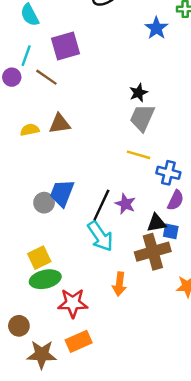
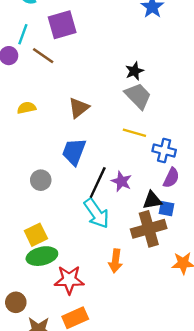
gray trapezoid: (142, 118) -> (138, 96), turned 112
brown triangle: (60, 124) -> (79, 108), moved, turned -30
blue trapezoid: (62, 193) -> (74, 152), moved

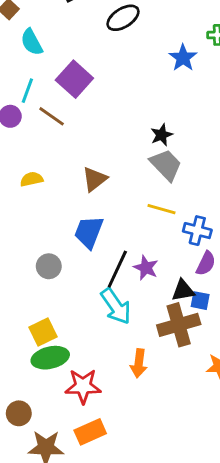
purple square: (62, 25) -> (74, 79), turned -32

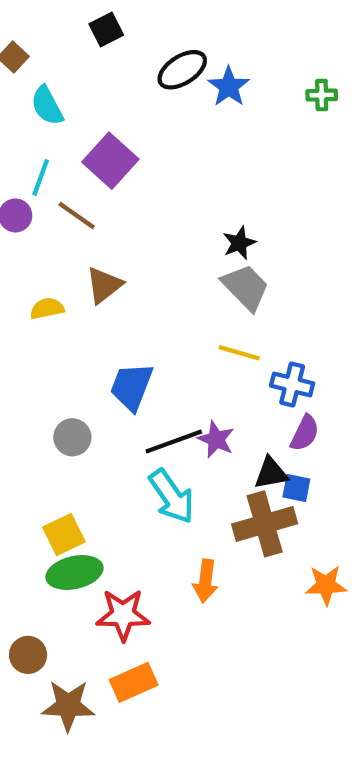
blue star: (183, 58) -> (229, 87), moved
brown triangle: (94, 179) -> (104, 285), moved
black line: (117, 269) -> (174, 442), turned 45

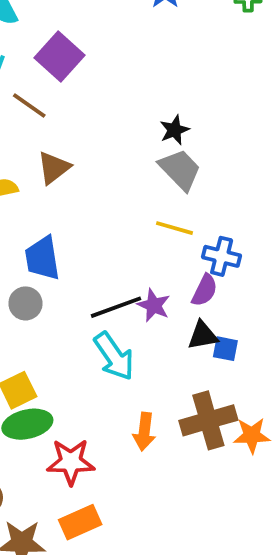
blue trapezoid: (132, 387) -> (42, 258), moved, turned -30
purple semicircle: (305, 433) -> (205, 290), moved
brown cross: (265, 524) -> (208, 420), moved

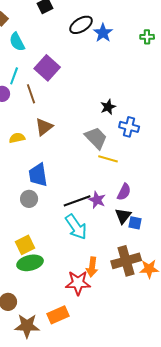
brown line: (29, 106) -> (31, 94), turned 36
gray trapezoid: (180, 170) -> (96, 138), moved
blue cross: (222, 256) -> (129, 127), moved
black triangle: (203, 336) -> (123, 216), turned -42
red star: (71, 462) -> (78, 283), moved

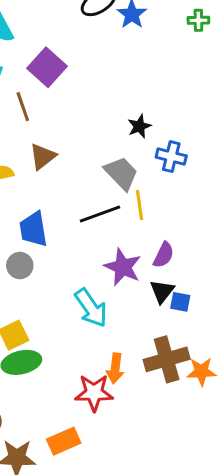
yellow line: (108, 159) -> (139, 205), turned 66
purple star: (97, 200) -> (123, 267), size x1.4
black line: (77, 201) -> (100, 214), moved

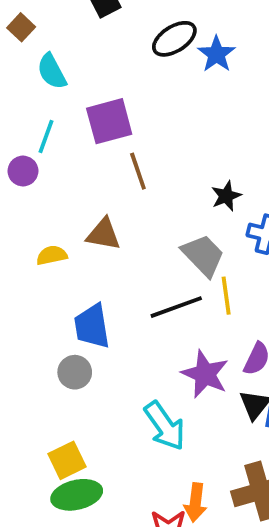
purple square: (47, 67) -> (109, 121), turned 33
brown line: (23, 107) -> (138, 171), moved
brown triangle: (43, 157) -> (103, 234), turned 48

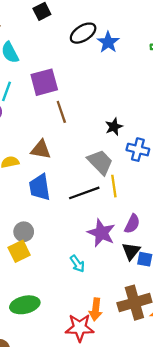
blue trapezoid: (92, 326) -> (40, 187), moved
cyan arrow: (165, 426) -> (77, 264), size x0.6
yellow square: (67, 460) -> (19, 251), moved

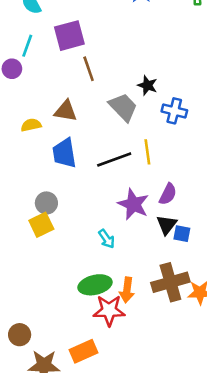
black star: (114, 127) -> (147, 85), turned -30
gray trapezoid: (100, 162) -> (123, 107), moved
green ellipse: (25, 305) -> (95, 285), moved

